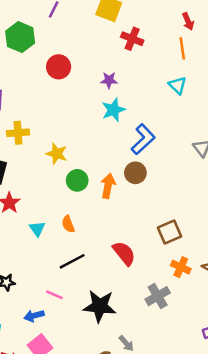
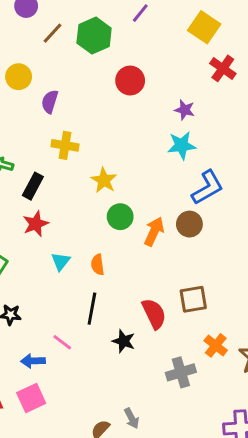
brown square: (169, 232) -> (193, 299), moved
black line: (72, 261) -> (92, 309), turned -65
black star: (100, 306) -> (124, 341), moved, size x0.6

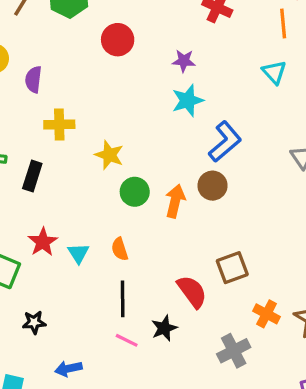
red star: (36, 224) -> (43, 242), moved
black star: (124, 341) -> (164, 328), turned -30
pink line: (62, 342) -> (127, 340), moved

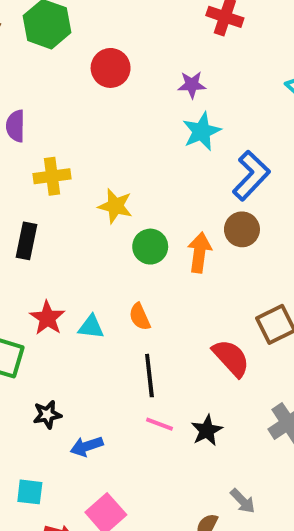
cyan triangle: (78, 253) -> (91, 327), turned -45
black star: (164, 328) -> (207, 430), moved
blue arrow: (68, 369) -> (87, 446), moved

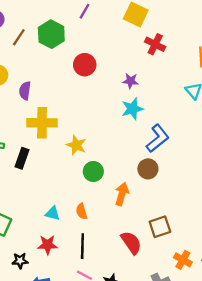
yellow cross: (52, 176) -> (42, 123), size x1.4
orange arrow: (199, 253) -> (122, 194), moved
red star: (47, 318) -> (48, 245), moved, turned 30

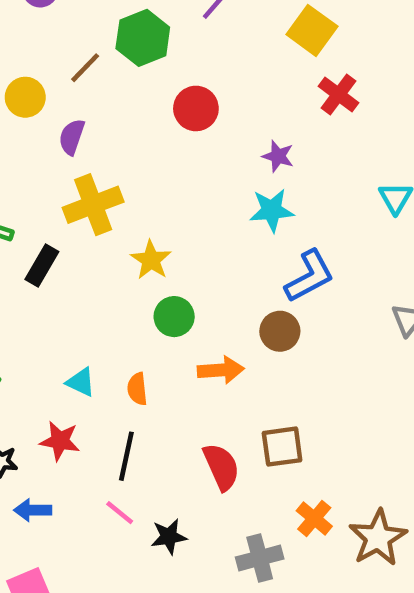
brown line: (19, 37) -> (85, 68), moved
yellow cross: (42, 123) -> (93, 205), turned -32
orange arrow: (122, 194) -> (221, 370), turned 60

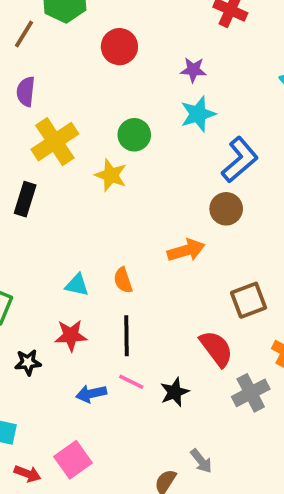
green circle: (174, 317) -> (134, 135), moved
red semicircle: (221, 467) -> (216, 349), moved
blue arrow: (33, 510) -> (91, 394), moved

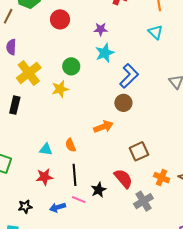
yellow star: (111, 175) -> (60, 89), turned -30
black star: (28, 362) -> (25, 207), moved
black star: (175, 392) -> (99, 190), moved

